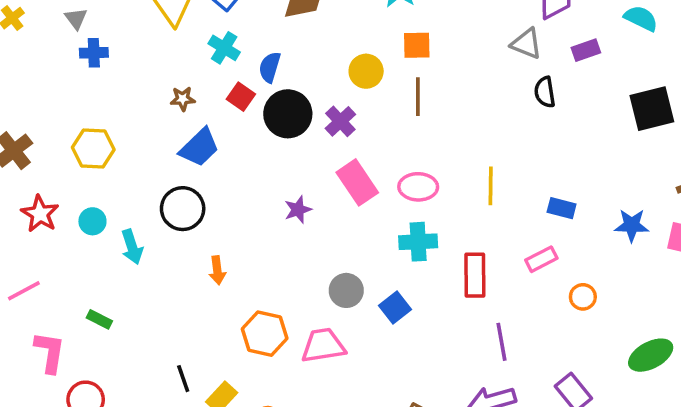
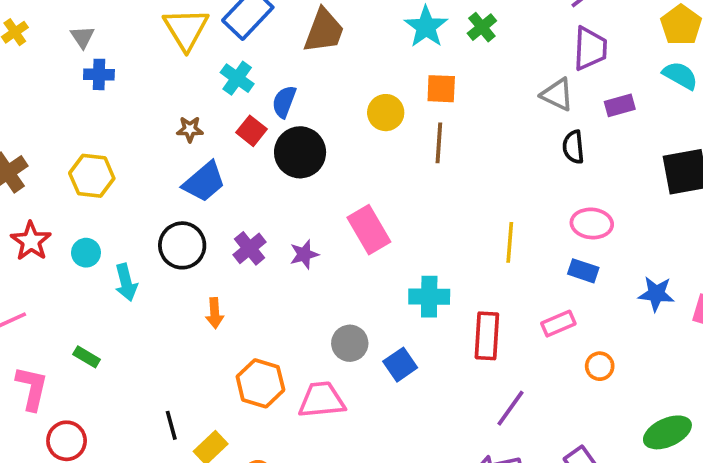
purple cross: (340, 121) -> (250, 248), moved
pink ellipse: (418, 187) -> (592, 223), moved
purple line: (501, 342) -> (511, 408), turned 42

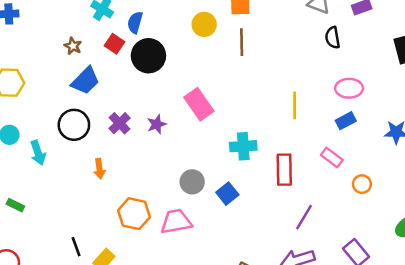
brown star: (190, 129) -> (73, 46), turned 30
blue rectangle: (583, 271) -> (346, 121), turned -42
pink rectangle: (558, 324) -> (332, 157), turned 65

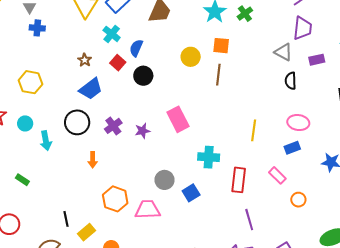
black circle: (148, 56) -> (143, 76), size x0.7
purple line: (304, 217) -> (249, 220), turned -55

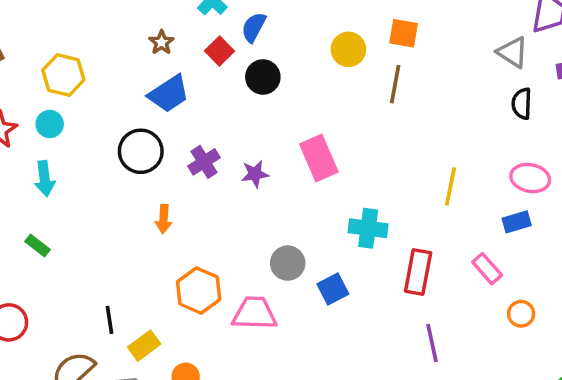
cyan circle: (25, 123) -> (50, 124), moved
cyan arrow: (46, 141) -> (45, 179), moved

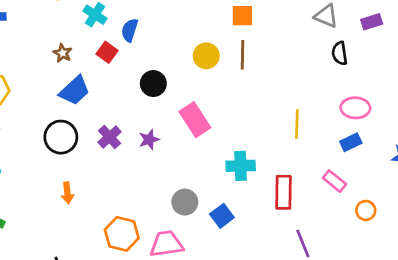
yellow circle: (348, 49) -> (206, 56), moved
black circle: (263, 77) -> (153, 84), moved
orange arrow: (164, 219) -> (67, 193), moved

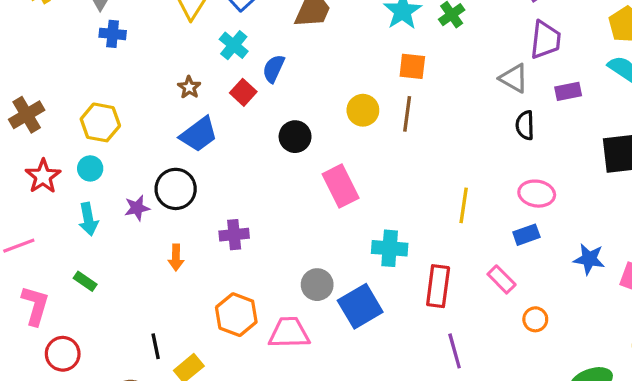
purple cross: (109, 137) -> (234, 235), moved, turned 30
purple star: (149, 140) -> (137, 208), moved
blue square: (222, 216) -> (360, 306), size x1.5

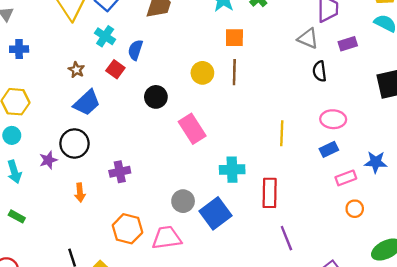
blue cross: (113, 34) -> (19, 49), moved
pink rectangle: (502, 279) -> (346, 178), moved, turned -60
orange circle: (535, 319) -> (355, 209), moved

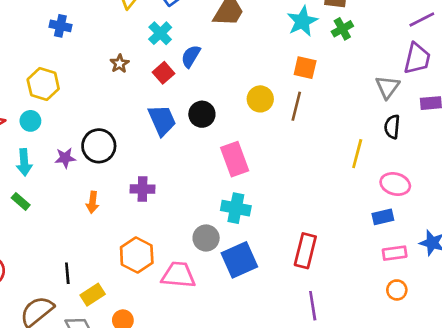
gray triangle: (308, 38) -> (387, 87), turned 30
blue trapezoid: (87, 103) -> (162, 120), moved, turned -84
yellow line: (282, 133) -> (357, 154), moved
cyan cross: (232, 170) -> (236, 208), moved
green rectangle: (17, 216) -> (21, 201), moved

